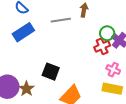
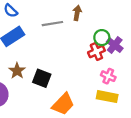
brown star: (26, 89) -> (17, 71), moved

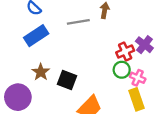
green circle: (102, 38) -> (122, 70), moved
yellow rectangle: (107, 97) -> (136, 99), turned 60

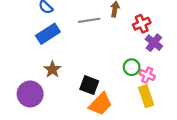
red cross: (125, 52) -> (142, 24), moved
black square: (67, 80) -> (89, 85), moved

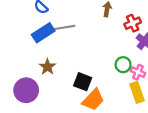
gray line: (89, 20) -> (64, 27), moved

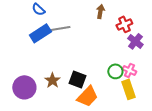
green circle: (123, 65) -> (115, 71), moved
brown star: (47, 67) -> (52, 80), moved

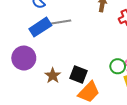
purple circle: (24, 87) -> (24, 58), moved

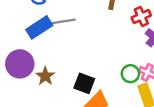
brown star: (53, 76) -> (45, 76), moved

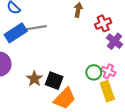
brown star: (45, 76) -> (34, 79), moved

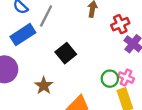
gray line: (36, 28) -> (46, 16), moved, turned -54
black square: (54, 81) -> (66, 53), moved, turned 30

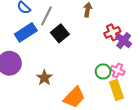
red cross: (120, 24) -> (112, 32), moved
black square: (66, 53) -> (60, 33), moved

